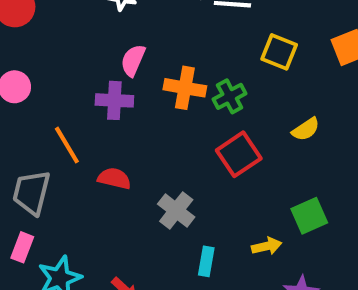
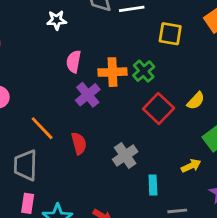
purple cross: (114, 100) -> (88, 95), moved, turned -30
yellow semicircle: (306, 129) -> (196, 101), moved
red semicircle: (114, 178) -> (79, 143), turned 75
gray cross: (176, 210) -> (125, 156), turned 30

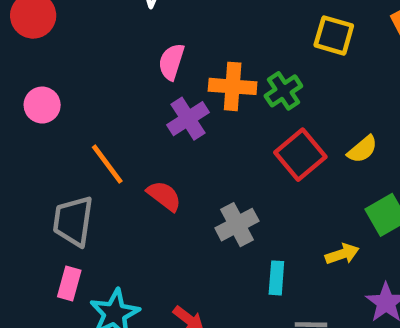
red semicircle: (79, 143) -> (164, 196), turned -45

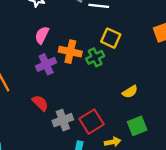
yellow square: (334, 35) -> (111, 38), moved
red square: (300, 155) -> (91, 122), moved
red semicircle: (164, 196) -> (40, 103), moved

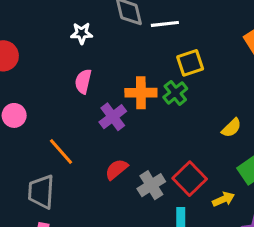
pink semicircle: (42, 35) -> (83, 81), moved
yellow square: (111, 38) -> (190, 63), turned -30
red semicircle: (40, 103) -> (116, 169), turned -72

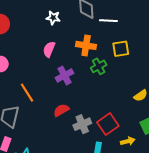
orange cross: (141, 93) -> (86, 45), moved
green cross: (175, 93) -> (99, 66), moved

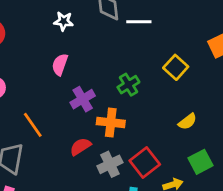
orange cross: (86, 45) -> (111, 122), moved
yellow square: (121, 49) -> (176, 67), moved, turned -36

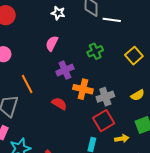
green cross: (128, 85) -> (95, 51), moved
red semicircle: (80, 147) -> (59, 104), turned 56
gray cross: (110, 164) -> (105, 97), moved

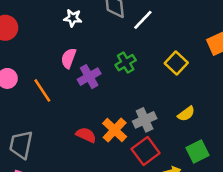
white line: (112, 20) -> (143, 20), turned -48
purple cross: (65, 70) -> (89, 77), moved
orange line: (27, 84) -> (42, 90), moved
orange cross: (83, 89) -> (115, 130), moved, turned 36

